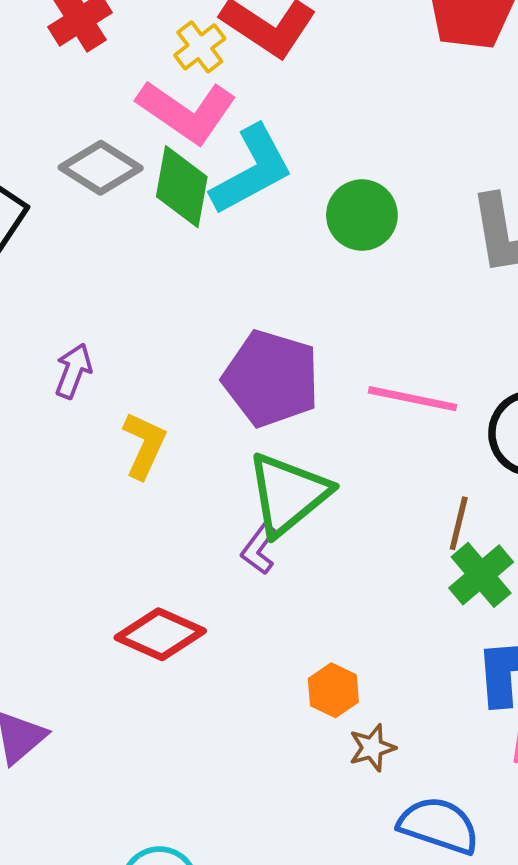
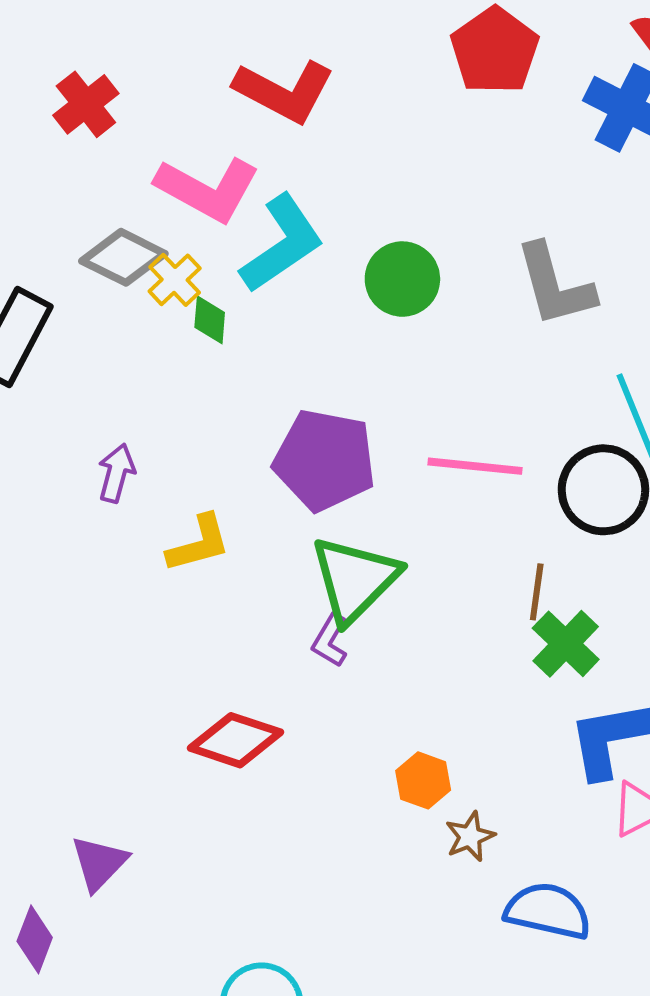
yellow cross: (200, 47) -> (175, 280), moved
green diamond: (182, 187) -> (210, 320), moved, size x0.6
yellow L-shape: (144, 445) -> (199, 544), turned 56

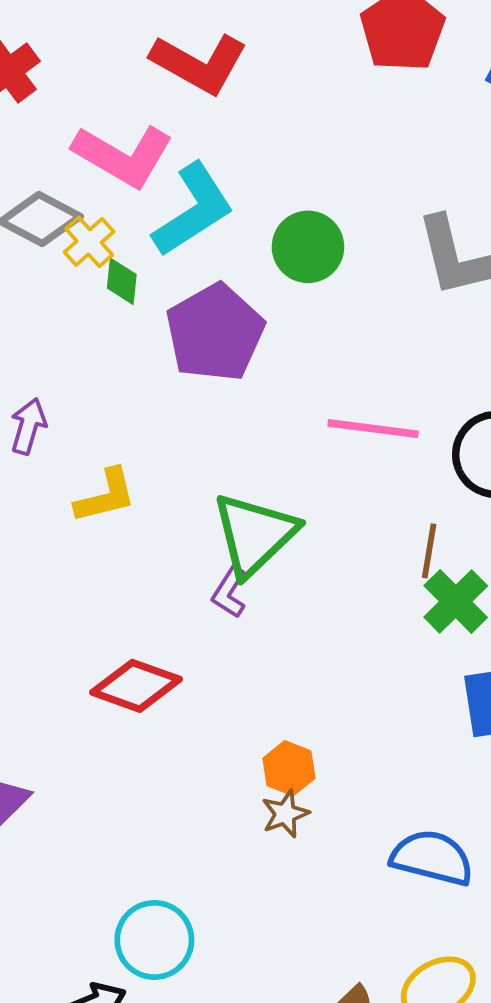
purple pentagon: (325, 460) -> (215, 333), moved, turned 30
orange hexagon: (423, 780) -> (289, 768), moved
brown star: (470, 837) -> (285, 814), moved

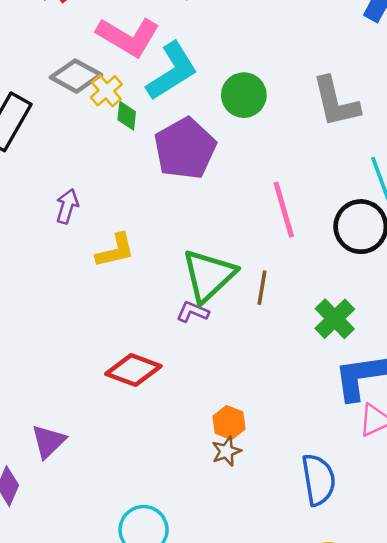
pink line: (373, 429) -> (284, 210), turned 66
brown line: (429, 551) -> (262, 288), moved
purple L-shape: (229, 592) -> (193, 312), turned 80
blue semicircle: (432, 858) -> (318, 480), turned 66

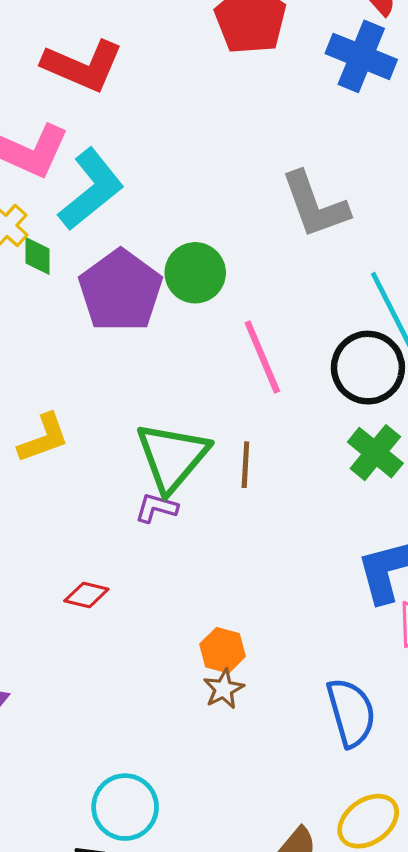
green circle: (244, 95) -> (195, 273), moved
green cross: (335, 319) -> (375, 453), moved
red diamond: (133, 370) -> (86, 595), size x0.6

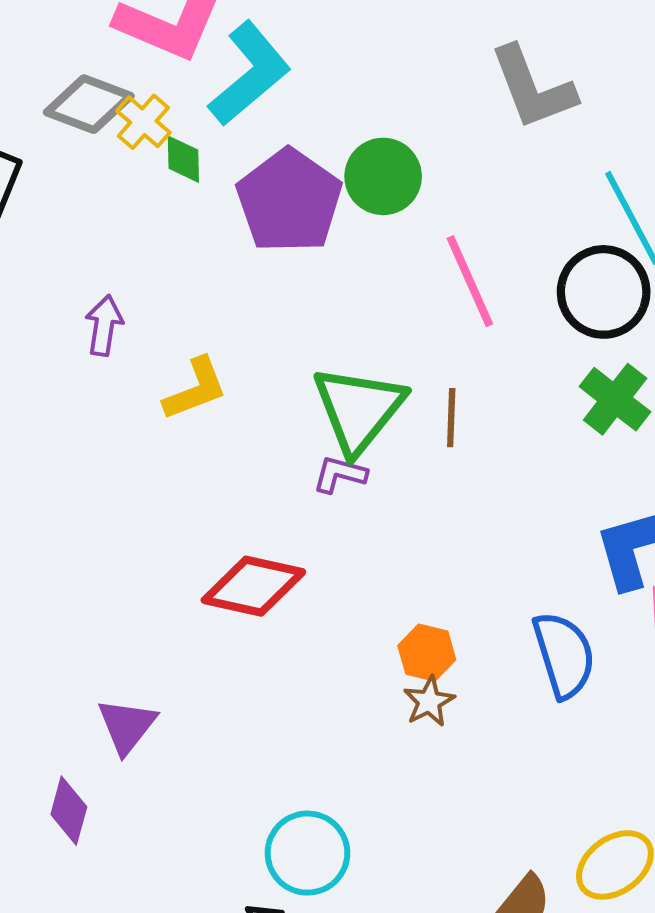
red diamond: (86, 595) -> (253, 586), size x1.8
blue semicircle: (351, 713) -> (564, 655), moved

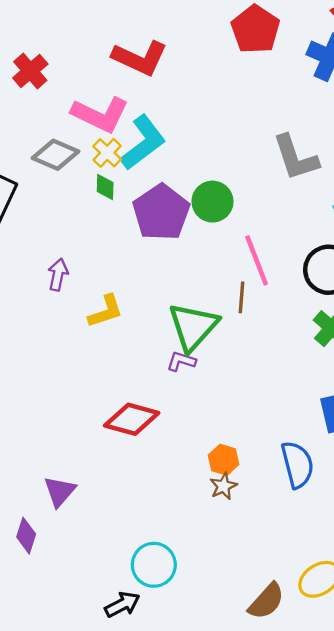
yellow cross: (143, 122) -> (107, 153), moved
brown line: (451, 418) -> (241, 297), moved

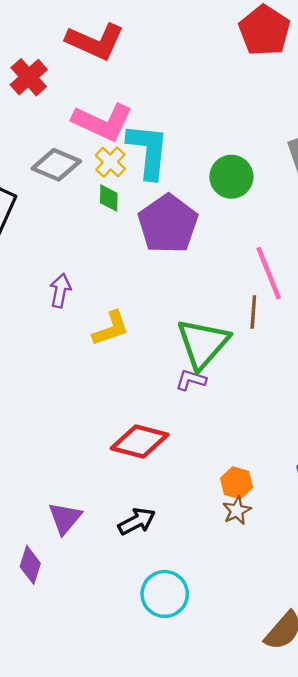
red L-shape: (140, 58) -> (95, 41), moved
cyan L-shape: (143, 143) -> (148, 151), turned -46
green circle: (212, 202) -> (231, 177), moved
black arrow: (122, 605) -> (137, 521), moved

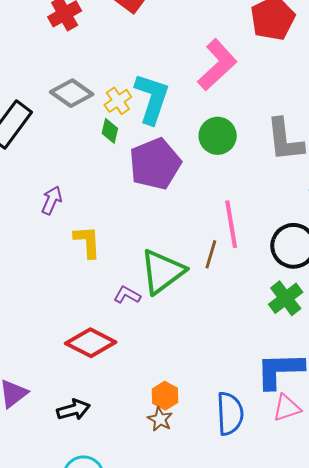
pink L-shape: (103, 122) -> (217, 65), moved, turned -80
yellow L-shape: (111, 328) -> (87, 242), turned -87
purple L-shape: (191, 380) -> (127, 295), moved
brown star: (237, 511) -> (160, 419), turned -30

